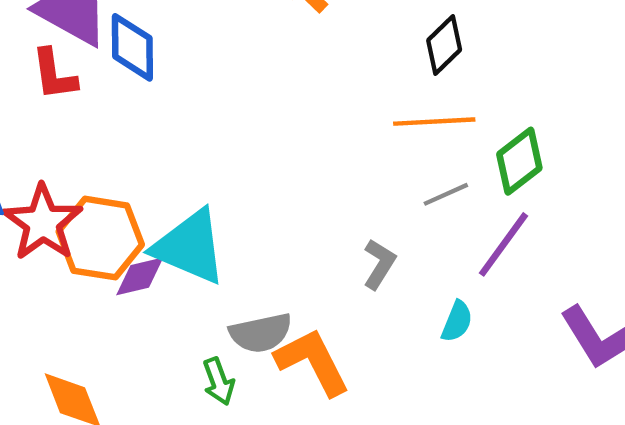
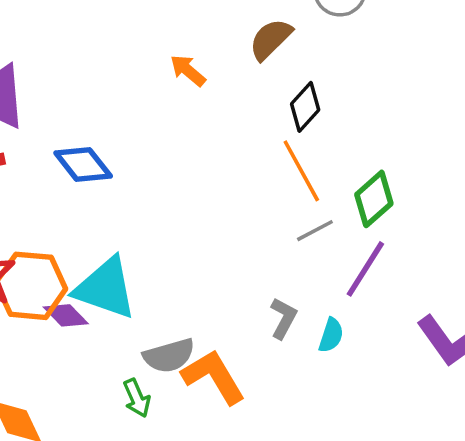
blue diamond: (132, 47) -> (83, 165), moved, turned -34
orange line: (434, 122) -> (301, 171), turned 68
gray L-shape: (379, 264) -> (283, 318), moved
purple diamond: (140, 276) -> (66, 315), turned 63

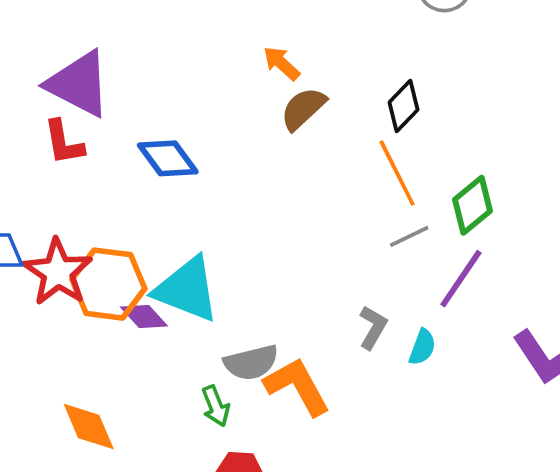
brown semicircle: (271, 39) -> (303, 109), moved

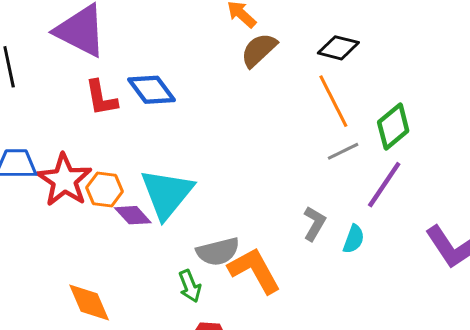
black diamond: (404, 106) -> (338, 48), turned 60
red L-shape: (64, 142) -> (101, 98), moved
orange hexagon: (108, 284) -> (105, 189), size x0.6
cyan triangle: (187, 289) -> (167, 194), turned 48

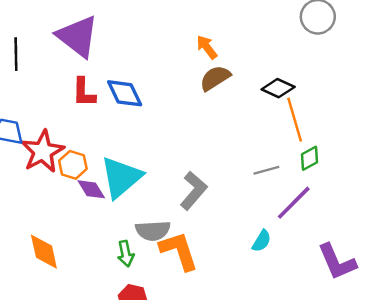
orange line: (333, 101) -> (295, 120), moved
green diamond: (393, 127) -> (310, 158), size x0.7
gray L-shape: (314, 224) -> (194, 191), moved, size x1.4

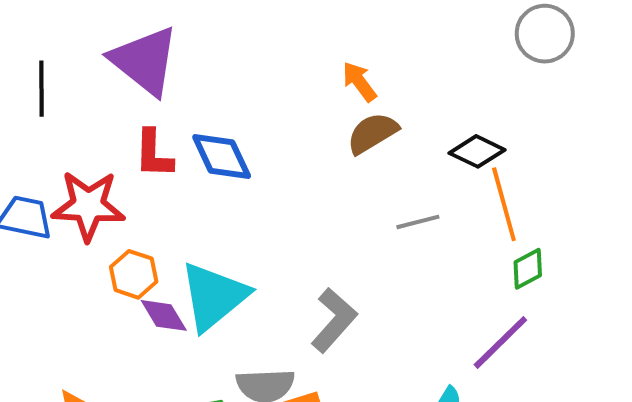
red star: (43, 151) -> (88, 206), moved, turned 30
gray line: (266, 170) -> (418, 222), moved

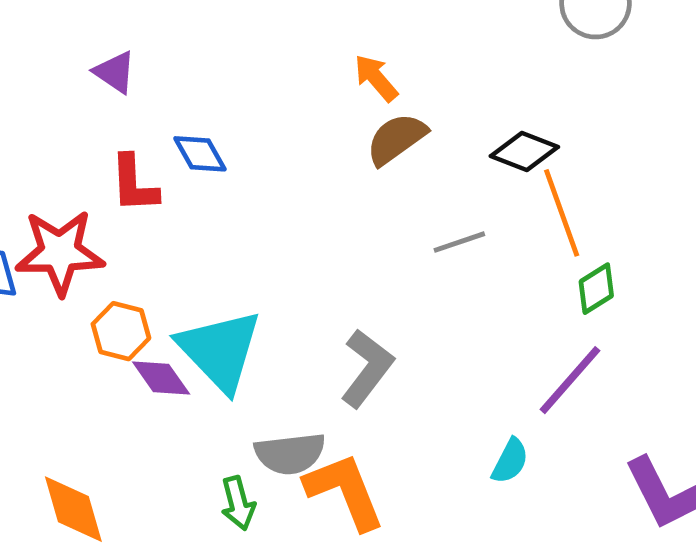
purple triangle: (145, 61) -> (115, 72), size x0.5
blue diamond: (222, 156) -> (200, 154), moved, size x0.7
cyan triangle: (214, 296) -> (220, 350), turned -30

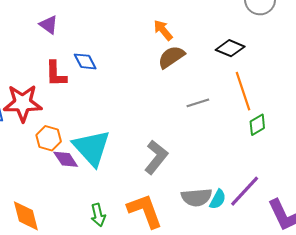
black diamond: (524, 152) -> (230, 48), moved
purple line: (570, 380) -> (245, 191), moved
gray semicircle: (290, 454) -> (197, 197), moved

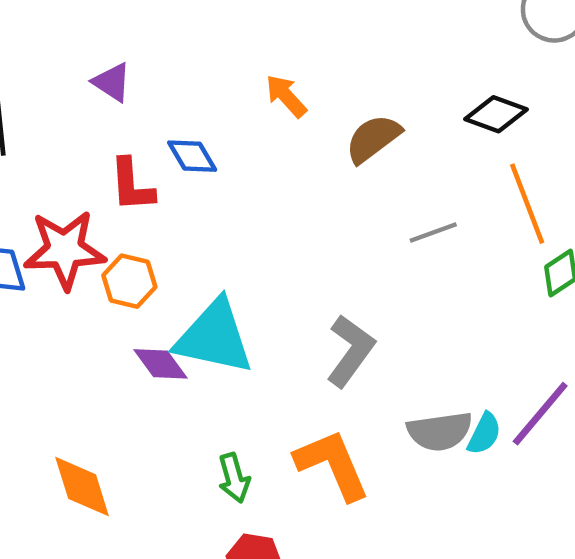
orange arrow: (163, 30) -> (286, 96), moved
orange hexagon: (49, 138) -> (129, 281), moved
cyan triangle: (92, 148) -> (214, 337), turned -33

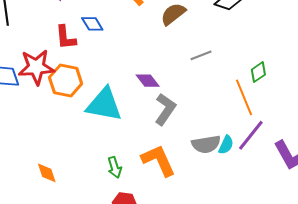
orange line: (527, 204) -> (244, 97), moved
orange hexagon: (129, 281) -> (66, 80), size x1.4
purple diamond: (161, 364) -> (148, 81), moved
orange diamond: (82, 487) -> (47, 173), size x0.7

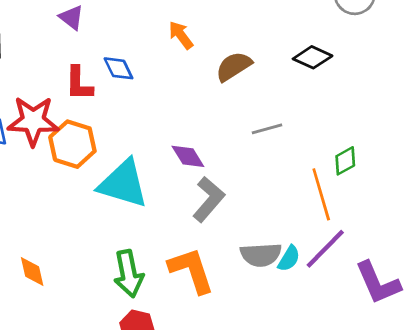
green arrow: (115, 167) -> (129, 274), size x1.5

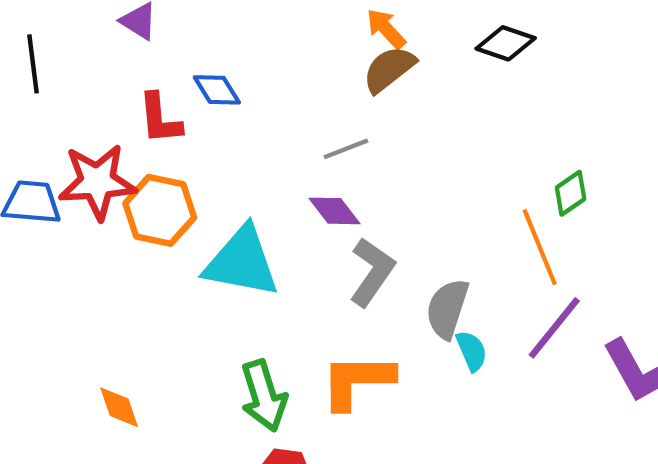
orange arrow: (181, 35) -> (386, 29), moved
gray line: (267, 129) -> (346, 149), moved
gray semicircle: (261, 255) -> (447, 309), moved, turned 117
cyan semicircle: (289, 258) -> (472, 351), moved, turned -48
orange L-shape: (191, 270) -> (357, 381), turned -66

